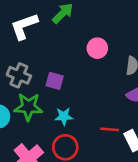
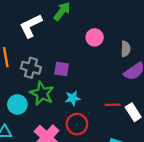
green star: (28, 107) -> (42, 93), turned 30

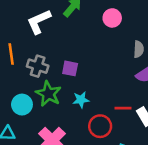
pink circle: (95, 37) -> (112, 18), moved
red circle: (77, 124) -> (100, 126), moved

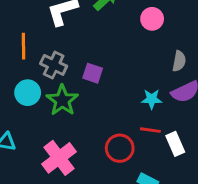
cyan star: (81, 100) -> (152, 99), moved
cyan circle: (22, 105) -> (28, 93), moved

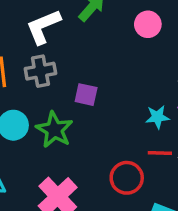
gray cross: (54, 65) -> (40, 71), moved, turned -30

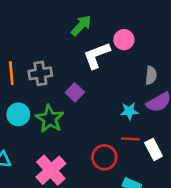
white L-shape: (43, 27) -> (97, 55), moved
purple square: (86, 95) -> (75, 92), turned 30

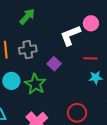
green arrow: (81, 25) -> (27, 17), moved
red line: (130, 139) -> (90, 58), moved

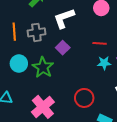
white L-shape: (70, 35) -> (64, 18), moved

